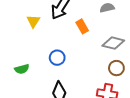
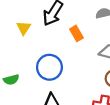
blue circle: (57, 58) -> (49, 67), size x1.5

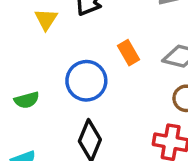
orange rectangle: (76, 33) -> (128, 53), moved

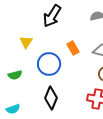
yellow triangle: (46, 19) -> (26, 42), moved

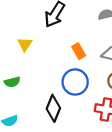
blue circle: (49, 64) -> (75, 82), moved

